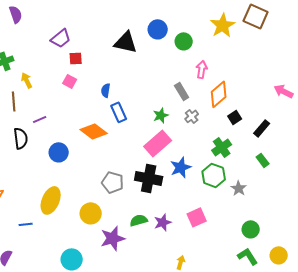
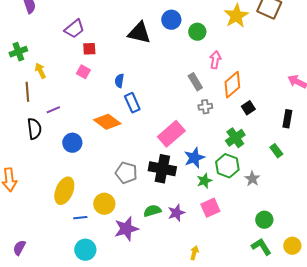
green star: (161, 115) -> (204, 181), moved
gray cross: (192, 116) -> (205, 107), turned 32
black rectangle: (262, 128) -> (287, 119), moved, turned -30
blue line: (26, 224) -> (80, 218), moved

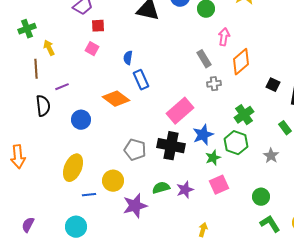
black square: (248, 108) -> (273, 85), moved, turned -32
gray star: (252, 179) -> (271, 156), moved
green circle: (264, 220) -> (261, 197), moved
cyan circle: (85, 250) -> (76, 227), moved

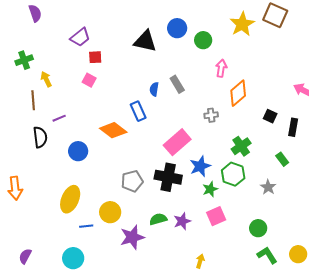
blue semicircle: (128, 58) -> (154, 89), moved
gray rectangle: (204, 59) -> (177, 84), moved
gray pentagon: (135, 150) -> (132, 181), turned -30

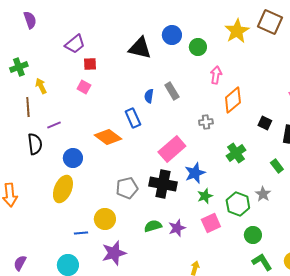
green hexagon: (233, 174) -> (238, 204), moved
yellow ellipse: (70, 199) -> (63, 189), moved
purple star: (132, 237) -> (114, 253), moved

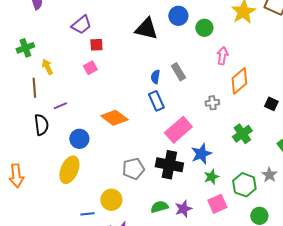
pink square: (84, 87) -> (90, 68), turned 32
blue rectangle: (133, 118) -> (156, 101), moved

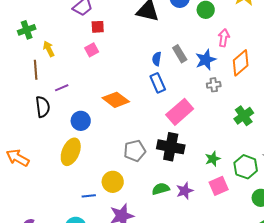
blue star: (201, 154) -> (206, 60), moved
orange arrow: (16, 176) -> (18, 158), turned 125

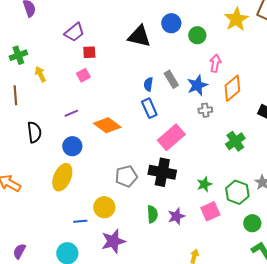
brown line: (36, 70) -> (15, 95), moved
purple line: (62, 88) -> (71, 113), moved
green semicircle: (161, 189) -> (152, 214), turned 102

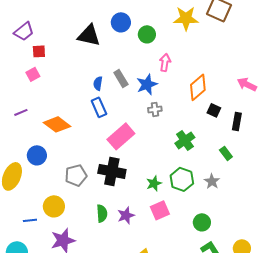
yellow star: (236, 19) -> (186, 18), turned 30
orange diamond: (232, 88) -> (198, 87), moved
blue circle: (72, 146) -> (37, 155), moved
green hexagon: (237, 192) -> (182, 179), moved

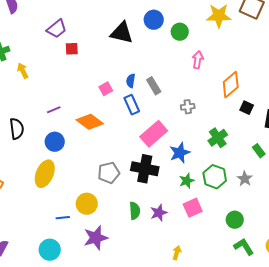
pink square: (33, 74) -> (106, 89), moved
gray rectangle: (121, 78) -> (154, 86), moved
blue star: (147, 84) -> (180, 153), moved
blue circle: (37, 155) -> (55, 142), moved

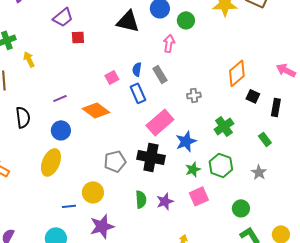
pink arrow: (198, 60) -> (169, 43), moved
gray star: (245, 179) -> (259, 172), moved

